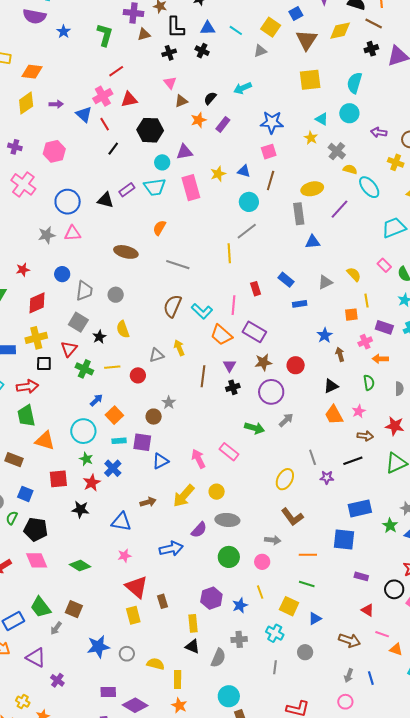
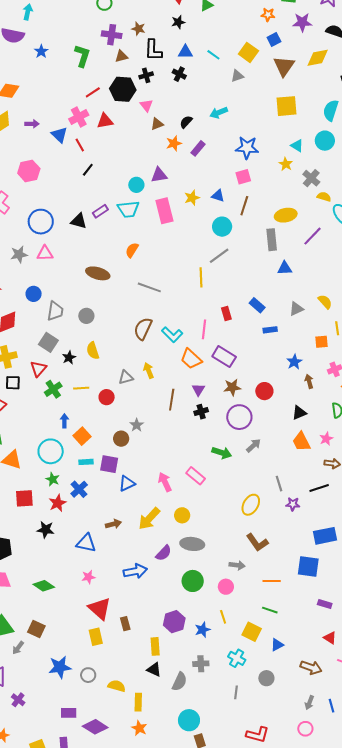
black hexagon: (150, 130) -> (123, 89), moved
green cross: (84, 369) -> (53, 389), turned 30
blue arrow: (96, 400) -> (64, 421), turned -48

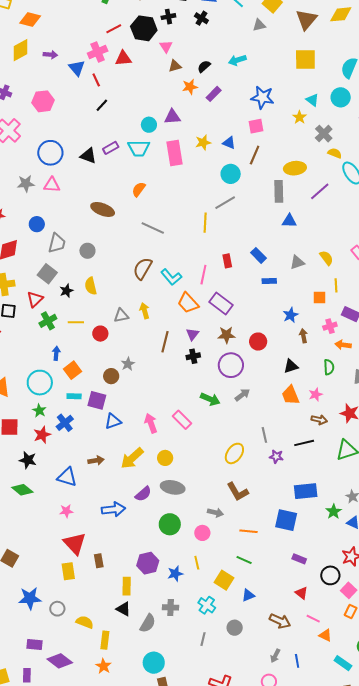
green diamond: (44, 586) -> (22, 490), moved

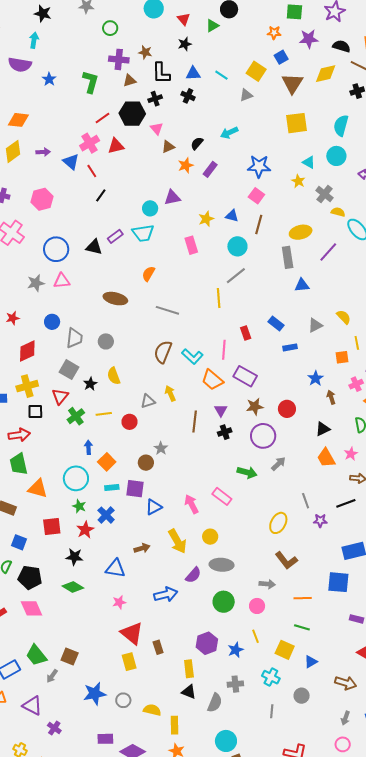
pink square: (256, 126) -> (256, 196), turned -35
pink rectangle: (175, 153) -> (191, 245), moved, size x0.7
yellow arrow: (132, 458) -> (177, 541), turned -70

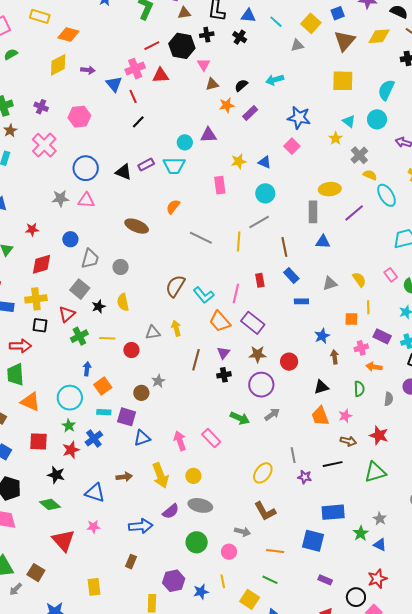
brown line: (259, 225) -> (284, 247), moved, turned -36
gray line: (167, 310) -> (201, 238), moved
red triangle: (132, 633) -> (63, 541), moved
brown rectangle: (158, 647) -> (131, 562), moved, turned 32

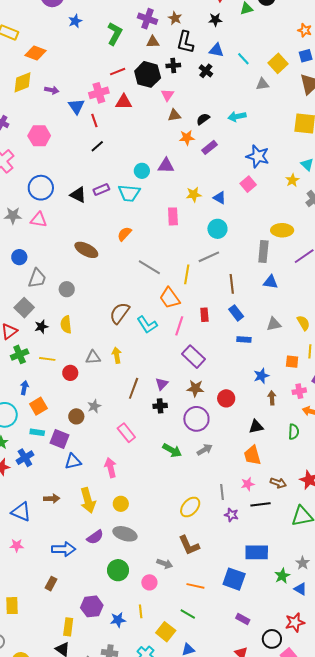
orange trapezoid: (220, 321) -> (170, 298), moved
pink star: (345, 416) -> (248, 484), moved
pink rectangle: (211, 438) -> (126, 433), moved

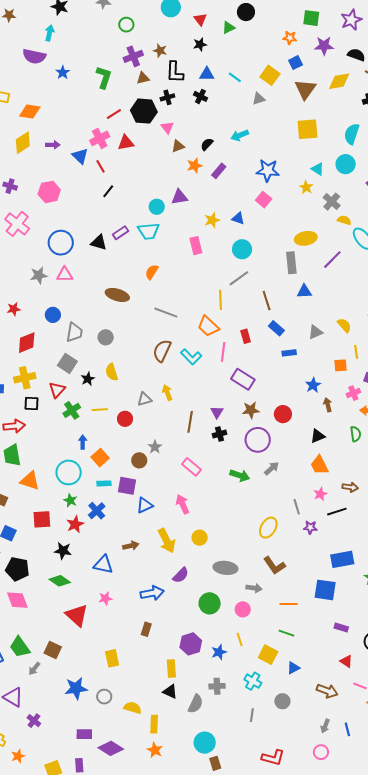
purple cross: (148, 19) -> (133, 56), turned -30
gray line: (149, 267) -> (166, 313), moved
gray ellipse: (125, 534) -> (225, 568), moved

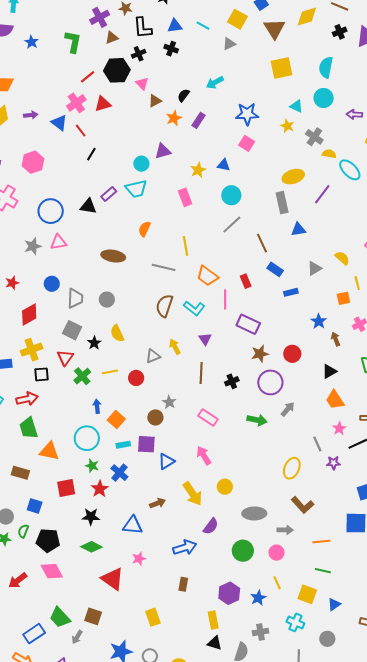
yellow line: (221, 300) -> (186, 246), moved
purple triangle: (217, 412) -> (205, 339), moved

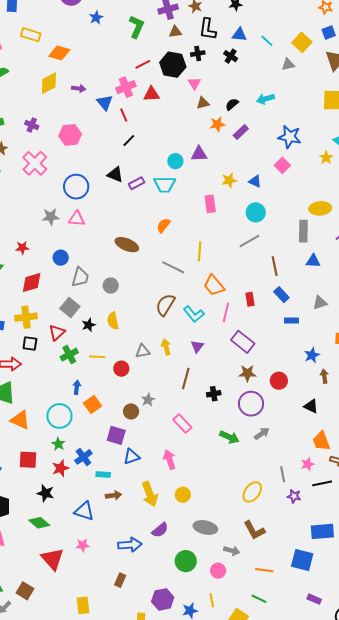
black triangle: (88, 206) -> (115, 175), moved
black triangle: (329, 371) -> (311, 406), turned 42
orange trapezoid: (335, 400) -> (321, 441), moved
cyan rectangle: (123, 445) -> (103, 475), moved

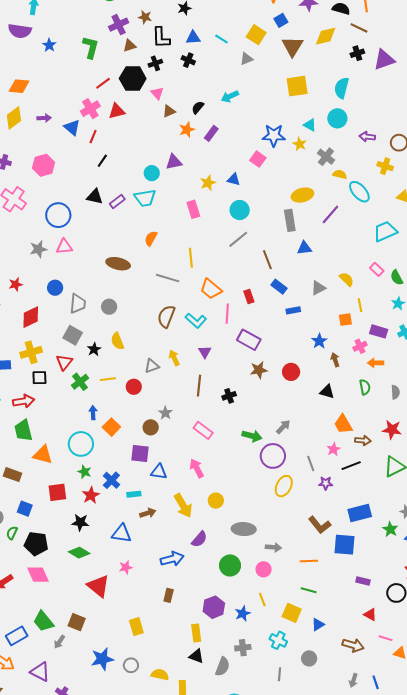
red line: (124, 115) -> (93, 136), turned 56
blue star: (290, 137) -> (274, 135), moved
purple circle: (251, 404) -> (273, 456), moved
blue triangle: (132, 457) -> (159, 472), turned 36
brown L-shape: (254, 530) -> (320, 525), moved

